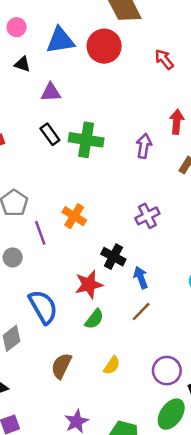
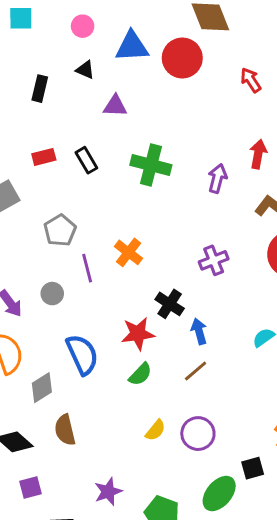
black rectangle: (50, 134) -> (86, 160), moved
brown semicircle: (61, 366) -> (65, 430), moved, turned -45
purple circle: (167, 371) -> (198, 434), moved

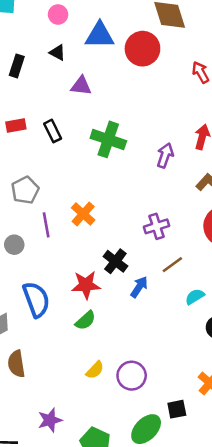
blue arrow: (199, 331) -> (139, 287), turned 45
brown line: (196, 371) -> (172, 265), moved

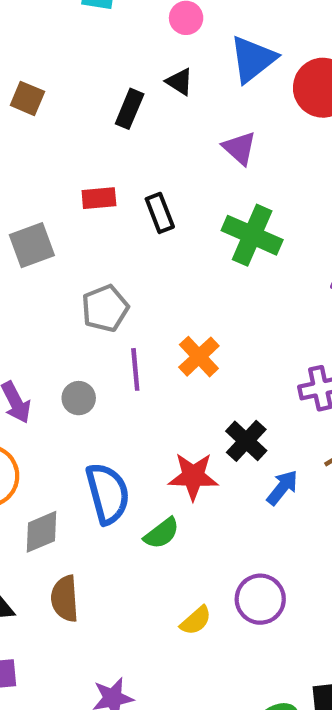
blue triangle: (100, 35) -> (253, 59), turned -44
black rectangle: (17, 66) -> (130, 109), moved
purple triangle: (81, 86) -> (239, 148), moved, turned 30
green semicircle: (85, 320) -> (162, 533), moved
purple circle: (132, 376) -> (260, 599), moved

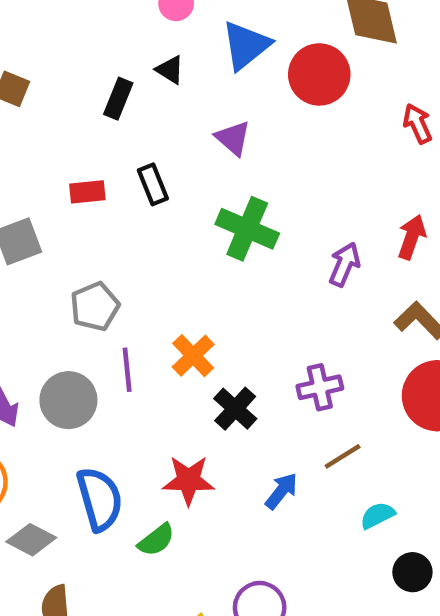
black rectangle: (160, 213) -> (153, 184), moved
gray circle: (79, 398) -> (68, 400), size x1.6
black cross: (246, 441) -> (235, 409), moved
gray diamond: (41, 532) -> (31, 540), turned 51

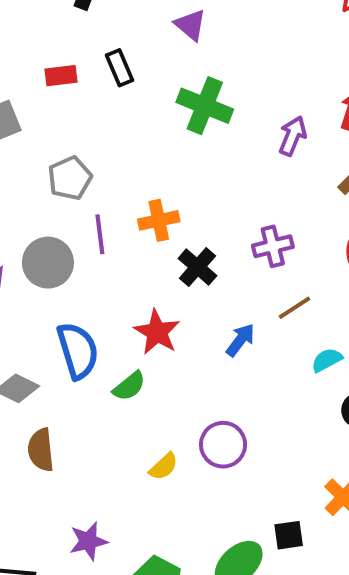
orange cross: (193, 356) -> (159, 220), turned 33
red star: (189, 480) -> (157, 332), turned 30

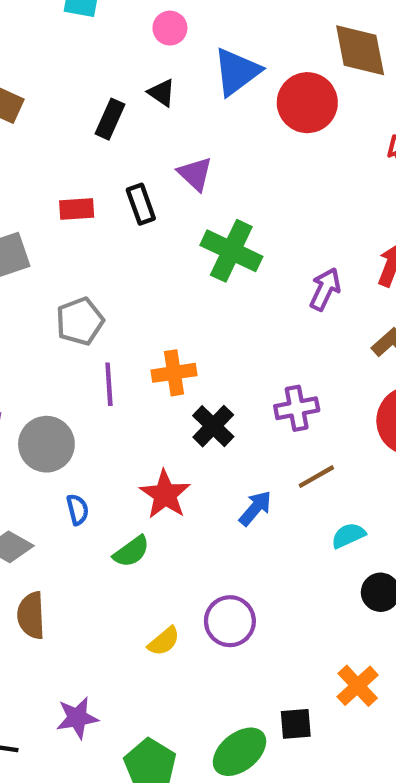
purple triangle: (190, 25) -> (195, 174), moved
gray circle: (48, 263) -> (46, 444), moved
blue semicircle: (78, 351) -> (78, 510), size x0.5

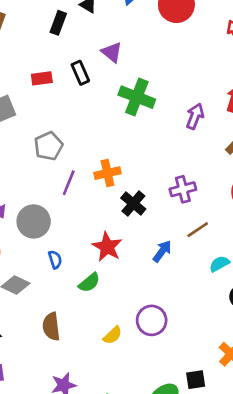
purple line: (109, 384) -> (69, 183), turned 30
brown semicircle: (31, 615) -> (51, 326), moved

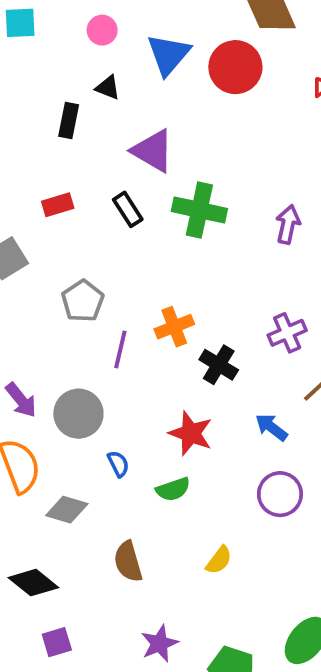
purple triangle: (112, 52) -> (153, 151), size x1.4
black rectangle: (80, 73) -> (128, 209), moved
blue arrow: (162, 251) -> (271, 427), turned -80
green semicircle: (89, 283) -> (173, 489), turned 30
purple circle: (152, 320) -> (280, 494), moved

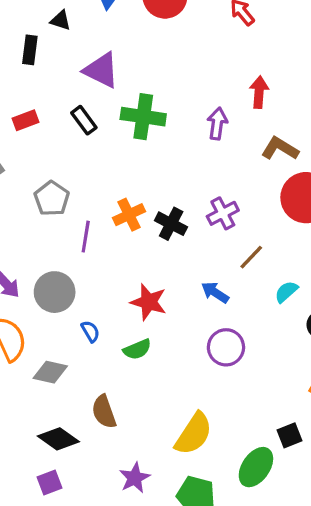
black cross: (219, 365) -> (171, 224), moved
yellow semicircle: (219, 560) -> (194, 434), moved, size x1.8
black diamond: (33, 583) -> (58, 439), moved

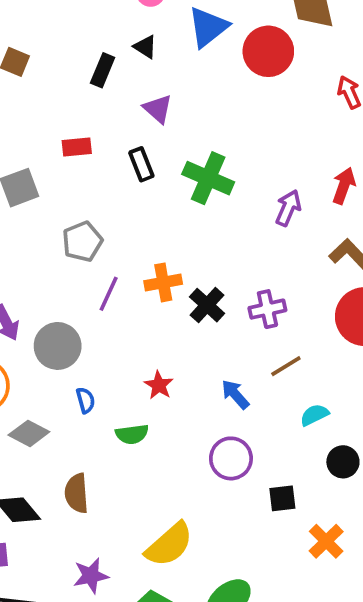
purple triangle: (101, 70) -> (158, 109), moved, size x0.7
red star: (149, 302) -> (159, 385), size x0.7
black square: (290, 435) -> (282, 498), moved

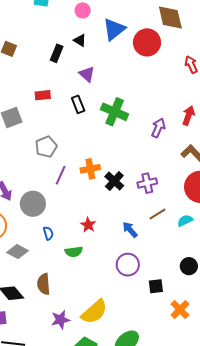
cyan semicircle: (314, 415) -> (185, 221), moved
purple star: (91, 576) -> (60, 320), moved

